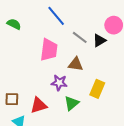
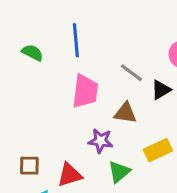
blue line: (56, 16) -> (76, 40), moved, turned 35
black triangle: (99, 41) -> (161, 90), moved
yellow rectangle: (97, 89) -> (158, 150), turned 42

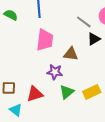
gray line: (132, 73) -> (84, 22), moved
yellow rectangle: (158, 150) -> (92, 92), moved

